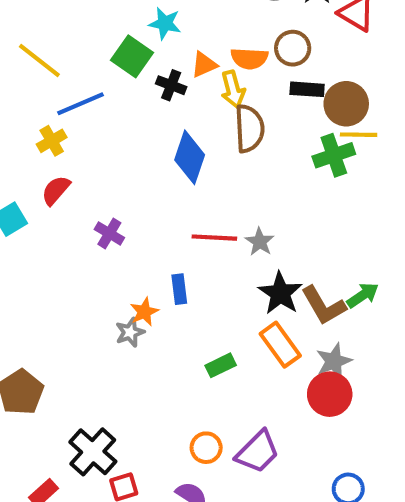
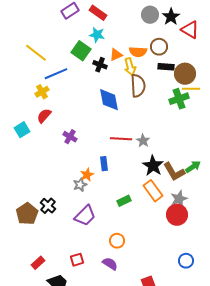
blue diamond: (190, 157) -> (109, 100), turned -30
black cross: (93, 452) -> (48, 206), moved, size x0.7
purple trapezoid: (258, 452) -> (85, 216), moved

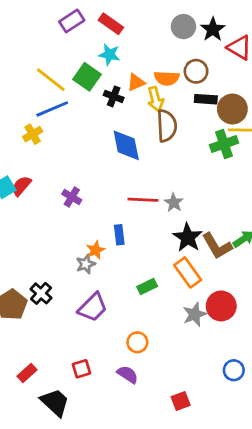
yellow line: (36, 53) -> (51, 80), moved
red semicircle: (44, 116) -> (21, 186), moved
gray star: (179, 199) -> (195, 314), moved

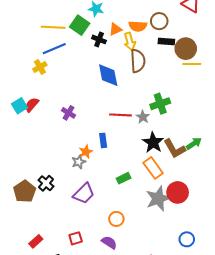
yellow line: (51, 80) -> (53, 27), turned -35
green cross: (224, 144) -> (160, 104), moved
gray star: (195, 314) -> (158, 199), size x1.4

